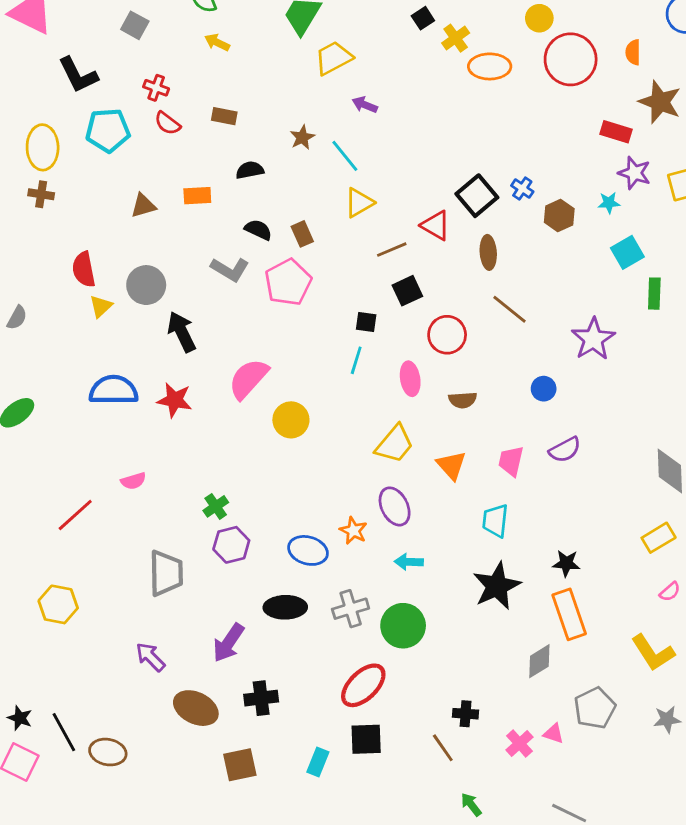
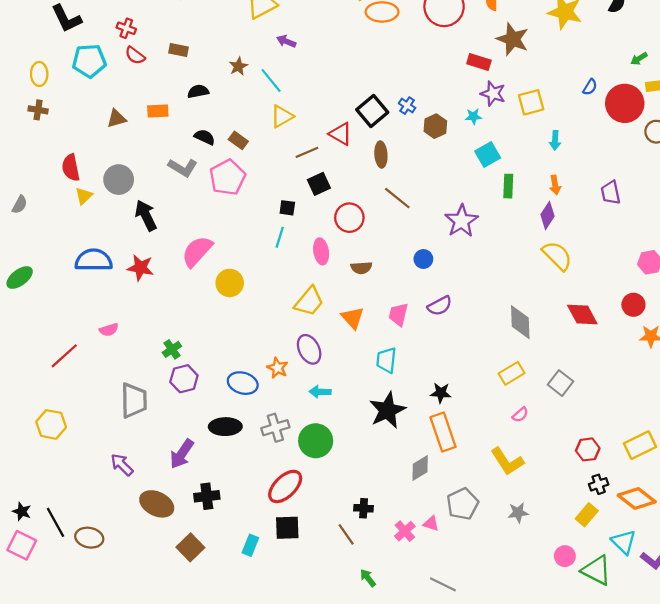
yellow ellipse: (43, 147) -> (39, 74), size x0.7
brown rectangle: (302, 234) -> (238, 140), turned -30
brown square: (240, 765) -> (190, 547), turned -32

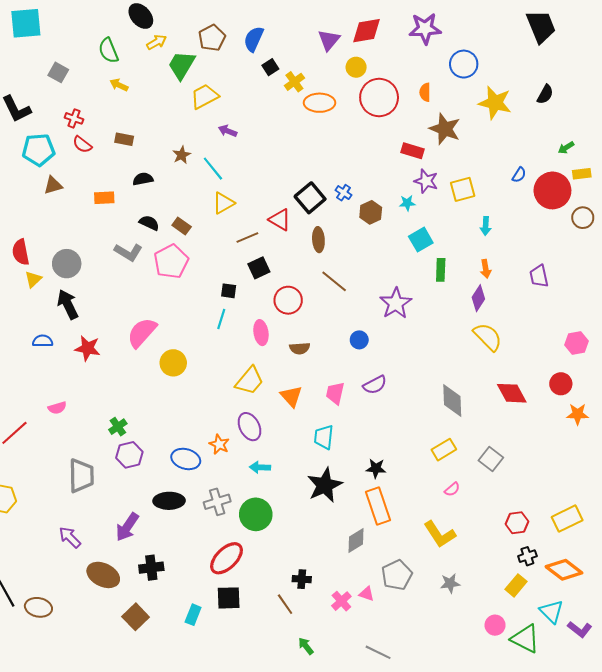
brown triangle: (116, 119) -> (53, 185), moved
black arrow: (146, 215) -> (68, 304), moved
blue semicircle: (94, 260) -> (43, 341), size x0.6

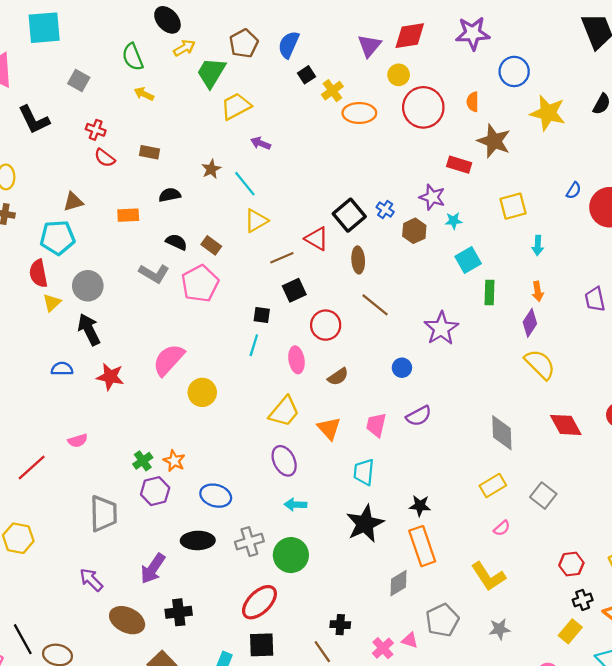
cyan pentagon: (38, 150) -> (57, 238), moved
purple star: (426, 181) -> (432, 197), moved
brown semicircle: (300, 348) -> (338, 377), turned -30
orange star: (219, 444) -> (174, 461), moved

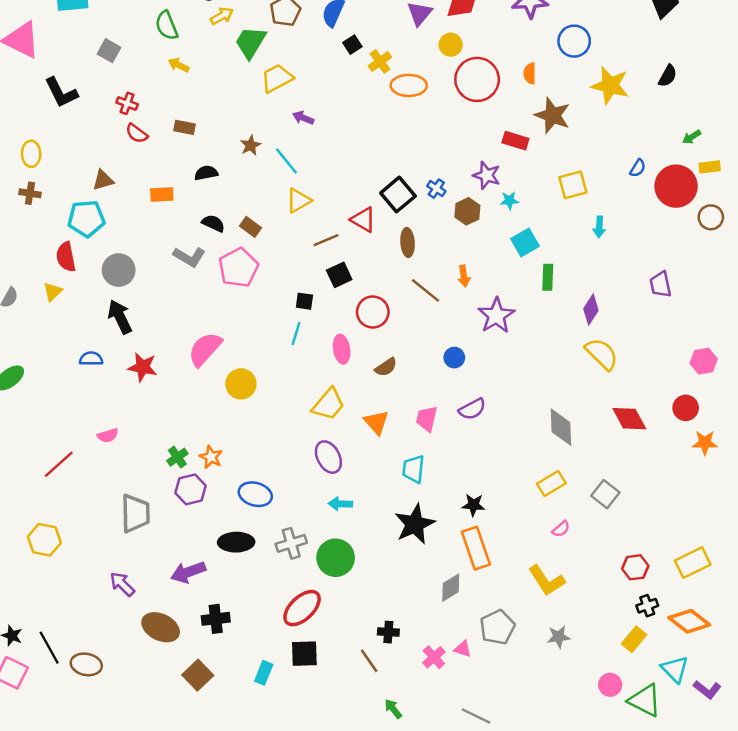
orange arrow: (538, 291) -> (464, 276), moved
yellow triangle: (52, 303) -> (53, 292), moved
purple arrow: (153, 569) -> (188, 572), turned 36

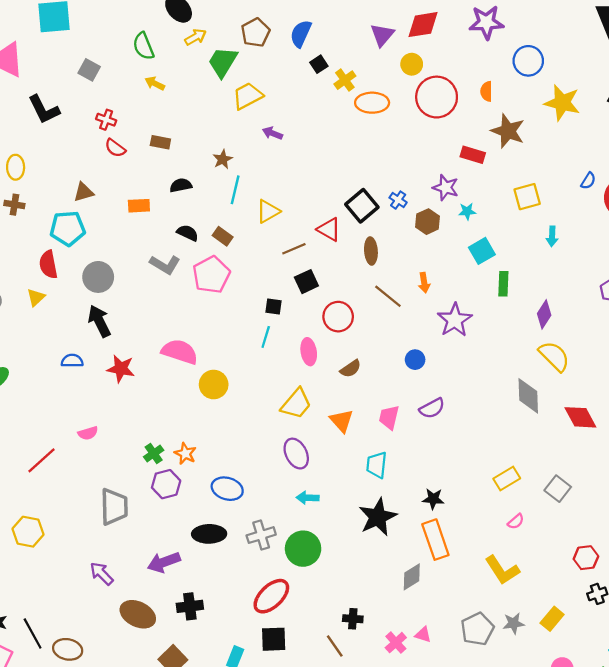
cyan line: (286, 161) -> (235, 190), moved, turned 52
pink semicircle: (205, 349) -> (180, 352), turned 66
gray diamond: (561, 427) -> (528, 396), moved
gray pentagon: (497, 627) -> (477, 629), moved
yellow rectangle: (634, 639) -> (552, 619), moved

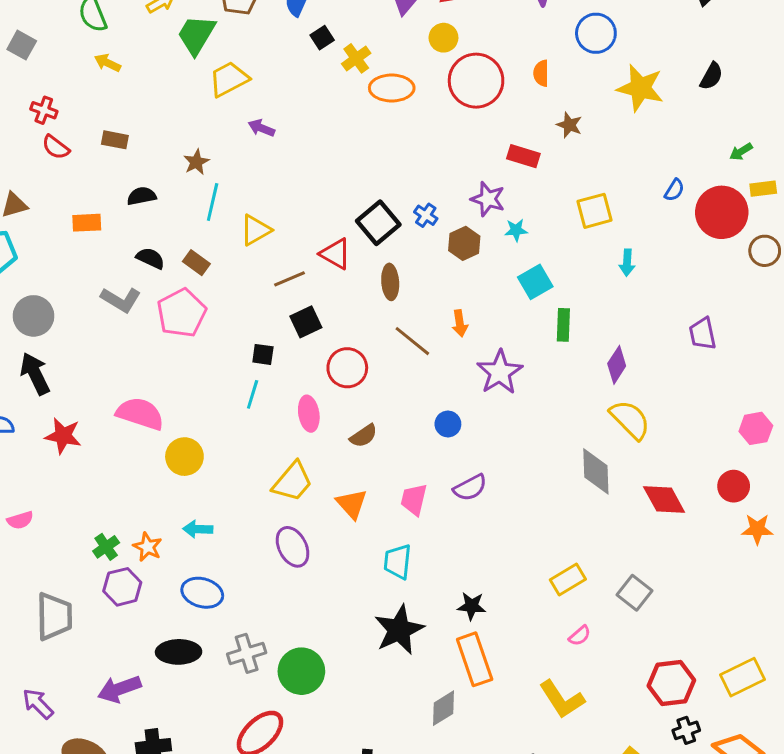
brown star: (508, 131) -> (569, 125), size x0.6
cyan arrow: (308, 498) -> (198, 529), moved
red hexagon: (586, 558) -> (671, 683), size x1.4

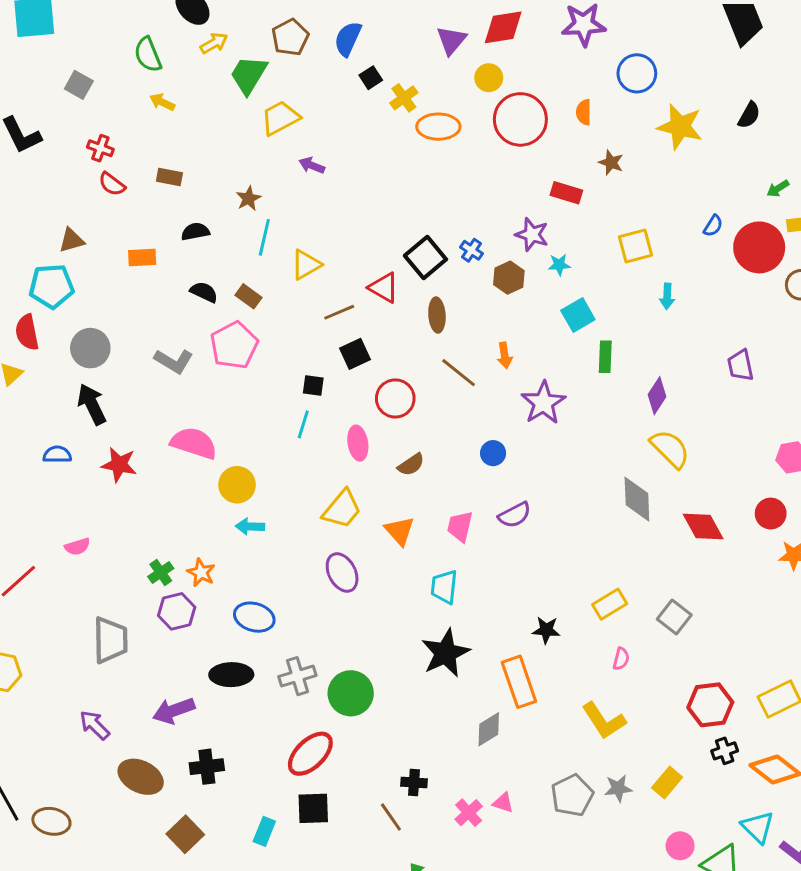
gray L-shape: (121, 300) -> (174, 361), moved
cyan arrow: (198, 529) -> (250, 526), moved
black star: (472, 606) -> (546, 630), moved
pink semicircle: (580, 636) -> (621, 659), turned -35

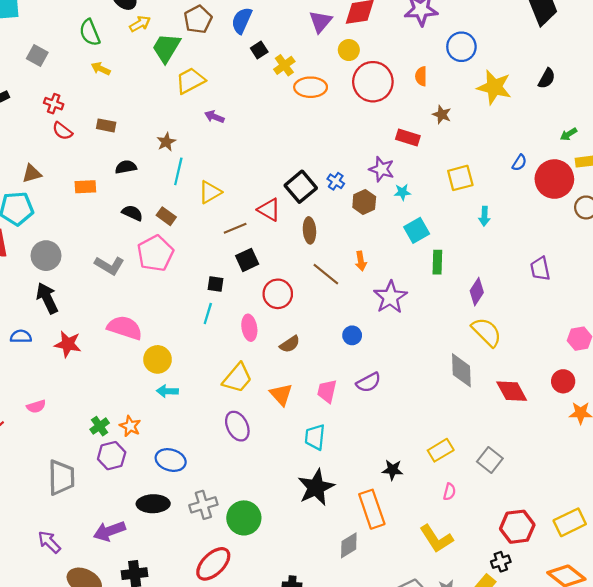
black cross: (725, 751) -> (501, 562), moved

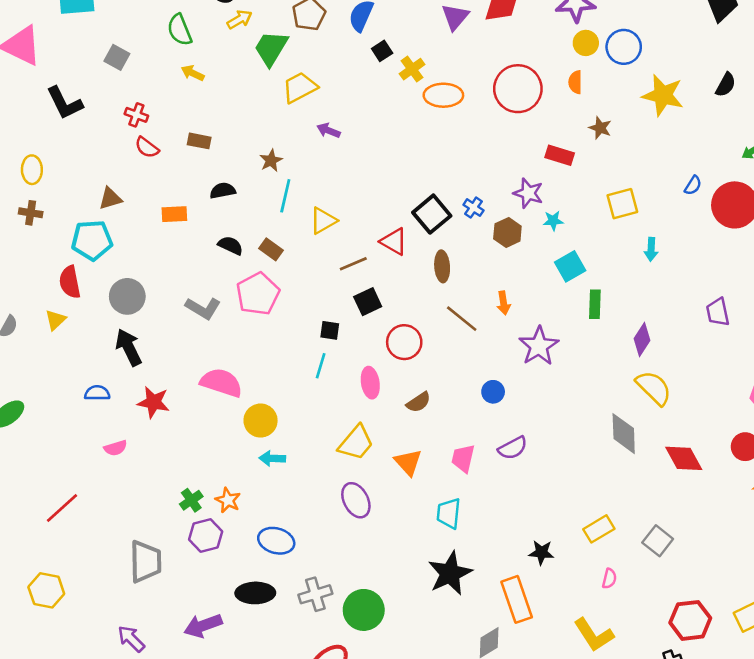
yellow circle: (349, 50) -> (586, 43), moved
pink semicircle: (36, 406) -> (116, 448), moved

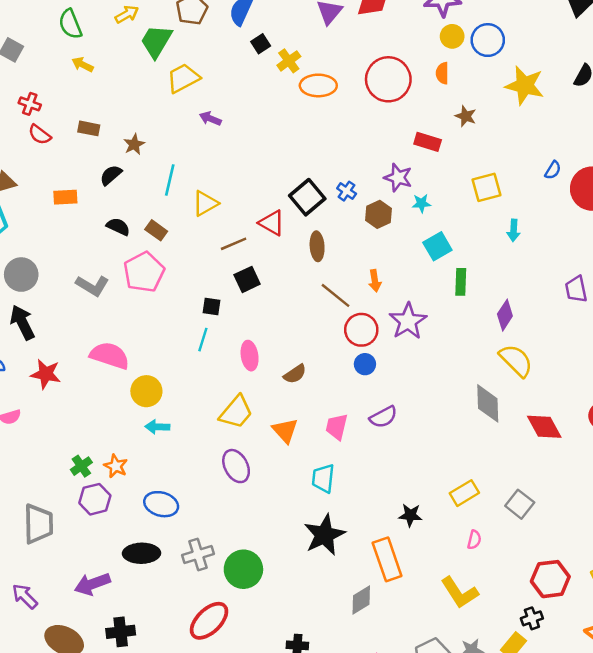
brown star: (271, 161) -> (134, 144), moved
black semicircle: (223, 191) -> (111, 175), turned -30
red circle: (404, 342) -> (361, 330), moved

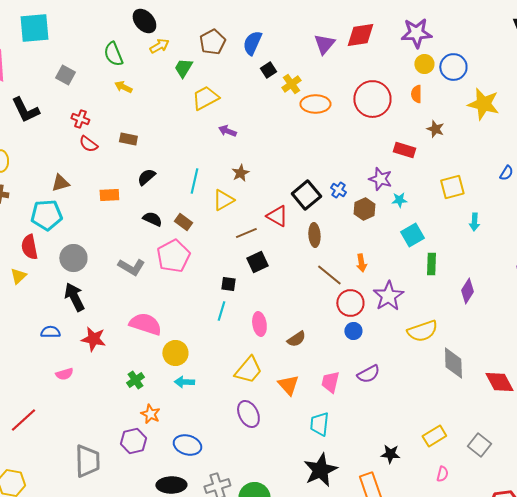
green trapezoid: (156, 41) -> (183, 68), size x0.7
brown star: (134, 144) -> (240, 173), moved
yellow semicircle: (516, 360) -> (422, 331), moved, turned 116
green cross: (81, 466) -> (135, 380), moved

